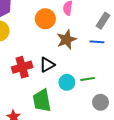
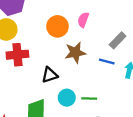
red cross: (22, 67) -> (17, 55), moved

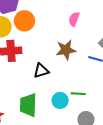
orange circle: (57, 26) -> (24, 21), moved
cyan circle: (67, 98) -> (60, 100), moved

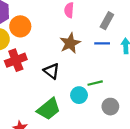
black triangle: (41, 71) -> (52, 71), turned -49
green trapezoid: (28, 105) -> (49, 109), turned -115

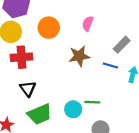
orange circle: (20, 26) -> (49, 28), moved
black triangle: (52, 71) -> (28, 89), moved

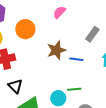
pink semicircle: (88, 24) -> (59, 12), moved, turned 32
blue line: (110, 65) -> (76, 59), moved

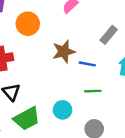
green line: (74, 89) -> (93, 91), moved

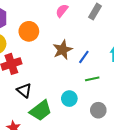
gray rectangle: (109, 35) -> (95, 12), moved
blue line: (87, 64) -> (84, 57), turned -56

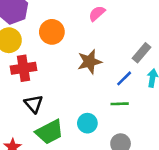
gray rectangle: (95, 12) -> (141, 53), moved
blue line: (84, 57) -> (124, 78), moved

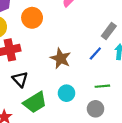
brown star: (89, 62) -> (61, 58), moved, turned -30
green line: (120, 104) -> (102, 86), moved

